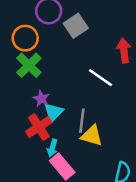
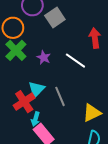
purple star: (41, 99) -> (44, 58), moved
gray line: (82, 121) -> (60, 96), turned -30
yellow triangle: (92, 136) -> (92, 113), moved, turned -42

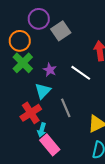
cyan triangle: (36, 89) -> (43, 91), moved

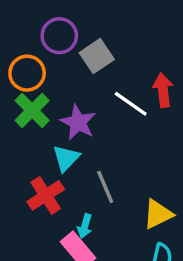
purple star: (50, 70) -> (78, 122), size x1.5
white line: (81, 73) -> (131, 104), moved
cyan arrow: (42, 130) -> (85, 226), moved

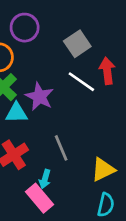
gray square: (97, 56) -> (77, 44), moved
cyan triangle: (66, 158) -> (16, 113), moved, turned 45

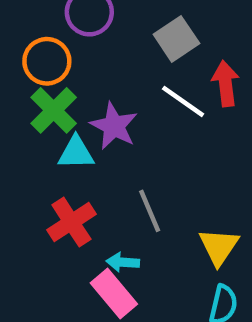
yellow triangle: (103, 170) -> (219, 247), turned -30
cyan arrow: (45, 179) -> (123, 262), turned 78

